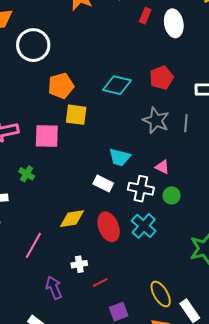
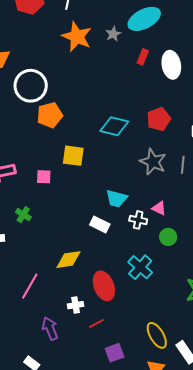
orange pentagon: (61, 86) -> (50, 115), moved
pink square: (47, 136) -> (44, 177), size x0.6
white cross: (141, 189) -> (138, 220), moved, size x0.7
red ellipse: (109, 227) -> (104, 286), moved

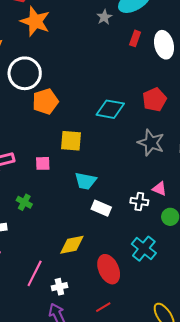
orange star: (77, 37) -> (35, 21), moved
cyan trapezoid: (117, 199) -> (86, 181), moved
white cross: (76, 305) -> (59, 287), moved

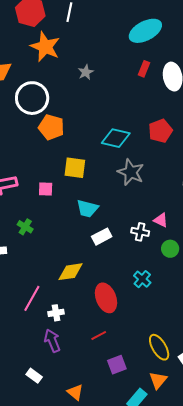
gray star: (104, 17) -> (86, 72), moved
orange pentagon: (45, 101) -> (51, 127), turned 30
gray star: (151, 143) -> (131, 172), moved
white rectangle: (101, 208) -> (102, 237), turned -54
cyan cross: (144, 249) -> (142, 279), size x0.7

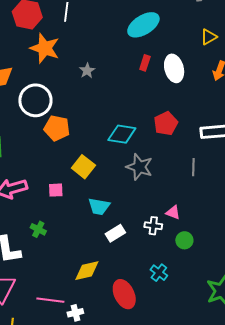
yellow square: (75, 168) -> (83, 167), turned 35
pink line: (32, 298) -> (50, 300), turned 72

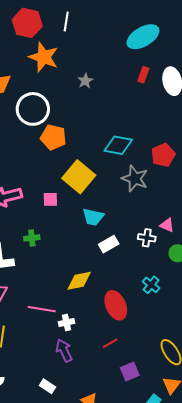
red pentagon: (166, 124) -> (163, 155), moved
yellow square: (83, 167) -> (79, 177), size x1.4
green cross: (38, 229) -> (32, 238), turned -35

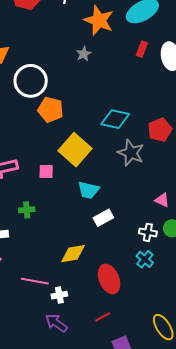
orange star: (44, 57) -> (99, 20), moved
white cross: (147, 238) -> (148, 232), moved
purple arrow: (64, 350) -> (56, 323), turned -30

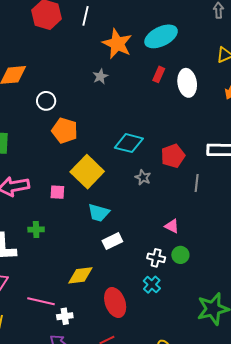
white circle: (31, 81) -> (46, 101), size x0.6
gray star: (131, 153) -> (143, 177), size x0.6

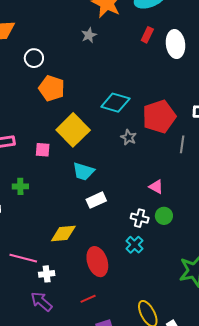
red pentagon: (173, 156) -> (159, 117), size x1.4

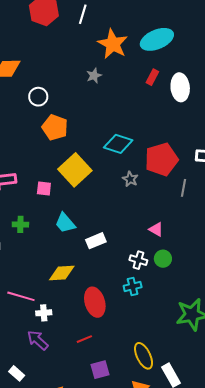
cyan trapezoid: (83, 171) -> (65, 223), moved, turned 30
cyan cross: (134, 245) -> (133, 286), turned 30

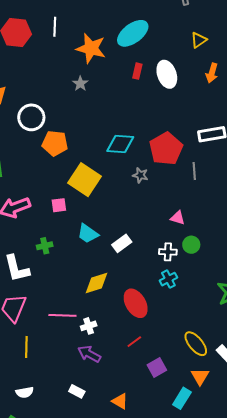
white circle: (38, 97) -> (31, 117), size x1.4

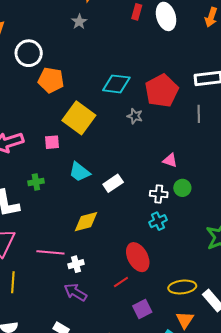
gray line: (194, 171) -> (199, 114), moved
red ellipse: (136, 303) -> (138, 257), moved
yellow ellipse: (196, 344) -> (182, 287), turned -60

